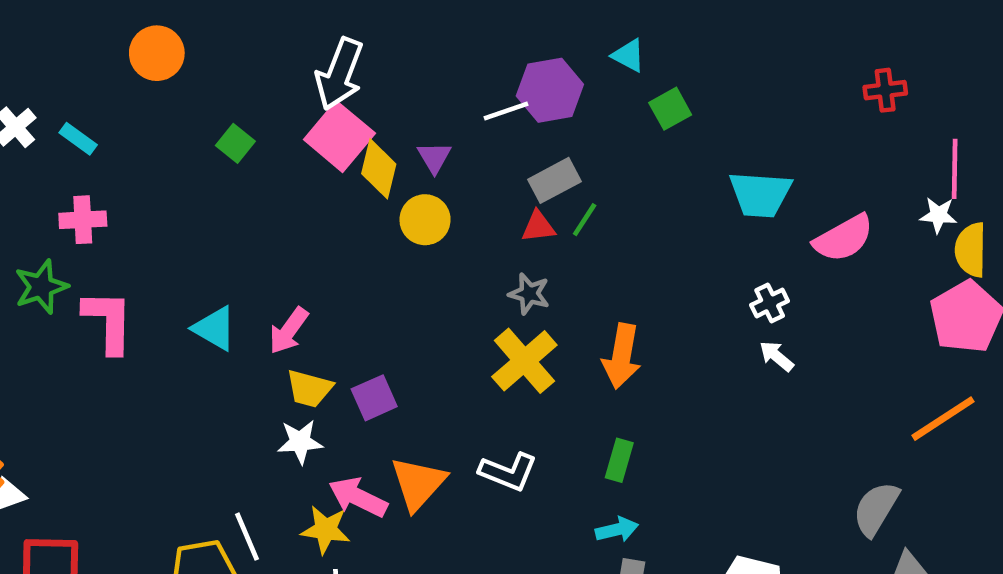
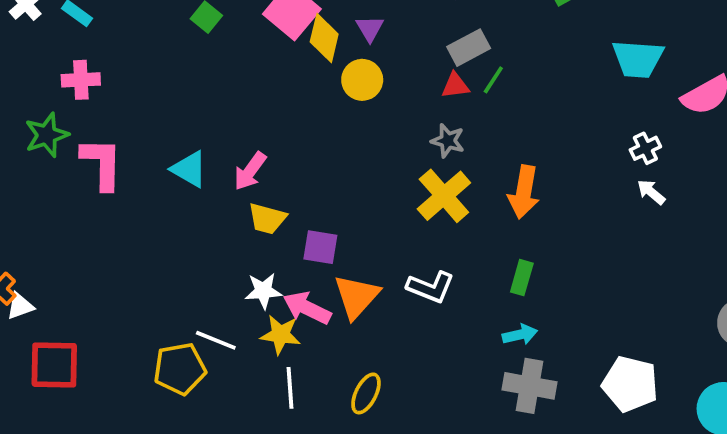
purple square: (374, 398) -> (320, 247), moved, turned 33
white star: (300, 442) -> (263, 291), moved
white line: (247, 537) -> (216, 340), turned -45

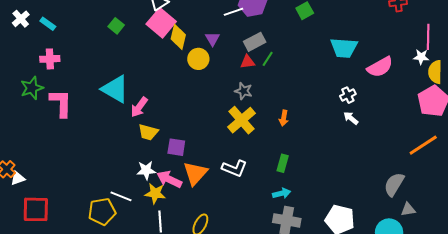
purple triangle: (370, 29) -> (212, 39), moved
cyan triangle: (189, 169) -> (115, 89), moved, size x1.4
orange arrow: (524, 192) -> (284, 118), size x0.6

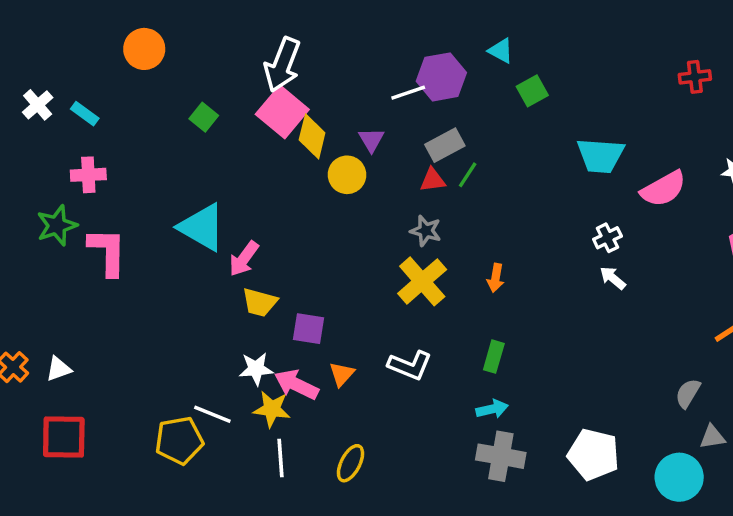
orange triangle: (195, 173) -> (342, 374), size x0.6
white triangle: (18, 178) -> (59, 369), moved
gray semicircle: (394, 184) -> (688, 393), size x0.7

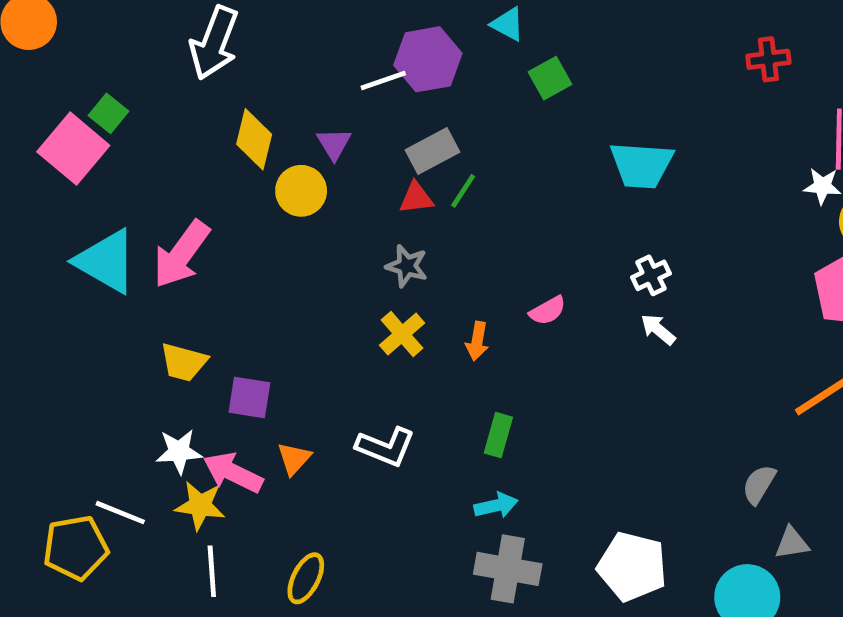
pink square: (282, 112) -> (73, 149), moved
pink semicircle: (663, 189) -> (548, 311), moved, size x0.6
pink arrow: (244, 259) -> (181, 254), moved, size x1.4
orange arrow: (496, 278) -> (477, 341), moved
yellow cross: (422, 281) -> (402, 334), size x0.7

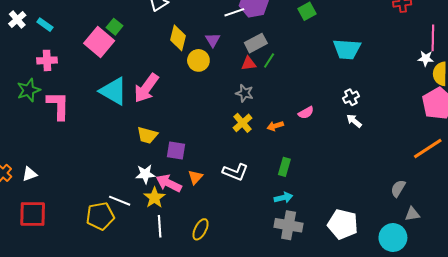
orange arrow: (477, 341) -> (275, 126), turned 63
yellow star: (200, 505) -> (154, 198), turned 30

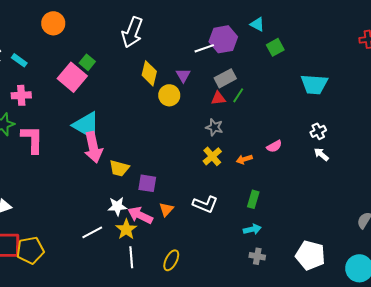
pink arrow: (146, 88) -> (93, 147), moved, turned -48
white line: (120, 201) -> (92, 232), turned -50
yellow pentagon: (100, 216) -> (30, 250), moved
gray cross: (289, 225) -> (257, 256), size x0.6

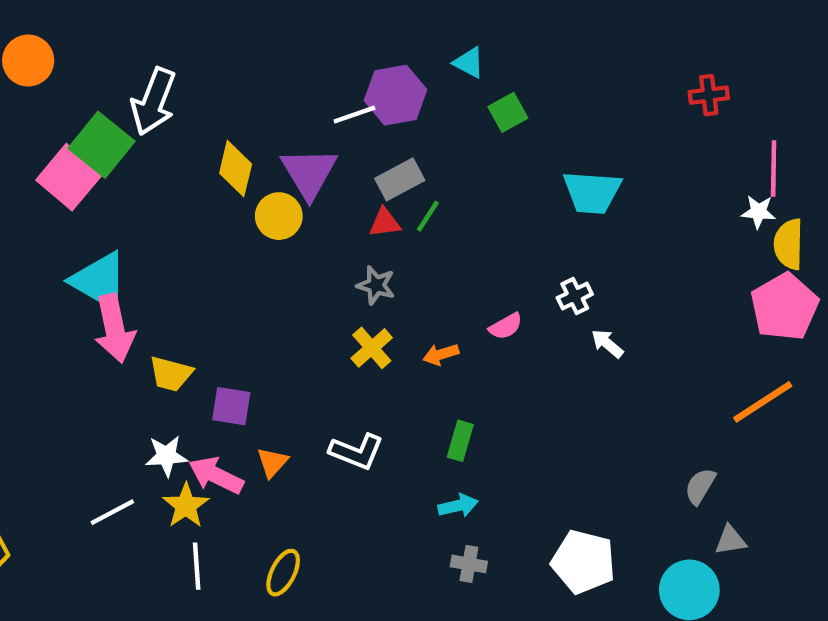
white arrow: (132, 32) -> (153, 102), moved
green square: (87, 62) -> (102, 145), size x1.8
purple triangle: (183, 75) -> (309, 173), size x1.8
white cross: (318, 131) -> (575, 296), moved

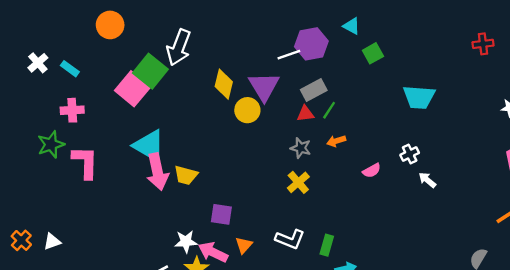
orange arrow: (441, 354) -> (336, 141), moved
yellow trapezoid: (171, 374) -> (186, 175), moved
green rectangle: (460, 441) -> (327, 245), moved

